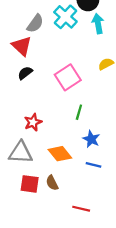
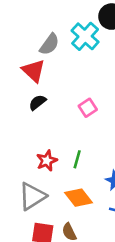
pink square: (68, 77) -> (88, 108), size x0.6
green line: (79, 112) -> (77, 159), moved
gray triangle: (21, 153) -> (32, 196), turned -35

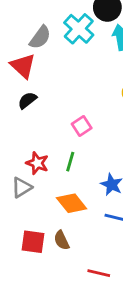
pink square: (88, 108) -> (82, 126), moved
red star: (47, 161) -> (37, 163), turned -30
gray triangle: (32, 196) -> (22, 187), moved, size x0.7

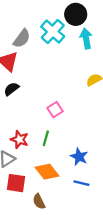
red square: (33, 242) -> (16, 183), moved

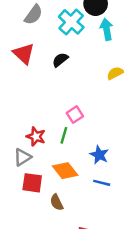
gray semicircle: (22, 38) -> (33, 15), moved
black semicircle: (11, 89) -> (60, 60), moved
pink square: (55, 110) -> (75, 115), moved

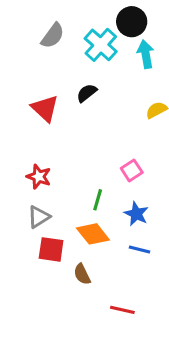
red triangle: (24, 54) -> (45, 108), moved
pink square: (75, 115) -> (132, 170), moved
green line: (64, 135) -> (98, 200), moved
red star: (36, 137) -> (39, 177), moved

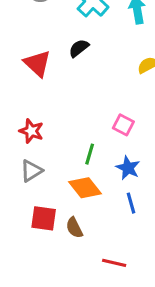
pink square: (132, 170) -> (123, 125), turned -30
red square: (51, 249) -> (44, 218), moved
blue line: (139, 249) -> (131, 203), turned 60

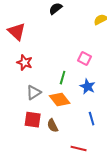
red triangle: (37, 63) -> (17, 32), moved
gray triangle: (31, 171) -> (34, 93), moved
blue line: (131, 203) -> (92, 119), moved

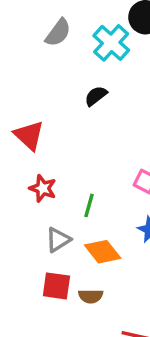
green line: (63, 78) -> (89, 205), moved
brown semicircle: (53, 126) -> (91, 296), turned -64

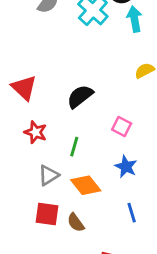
black semicircle: (96, 96) -> (80, 96), moved, size x1.4
brown semicircle: (91, 296) -> (76, 223), turned 54

